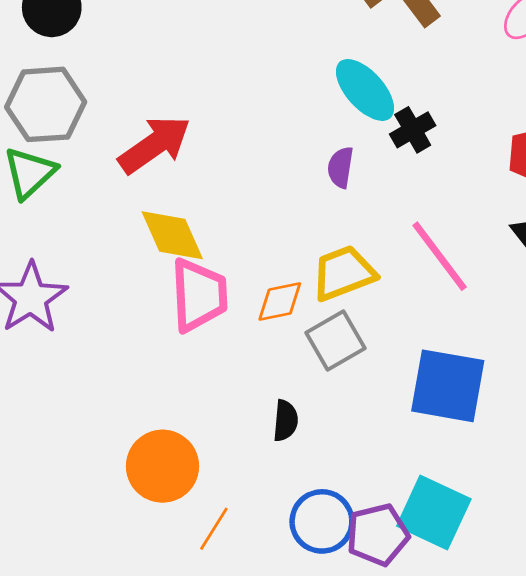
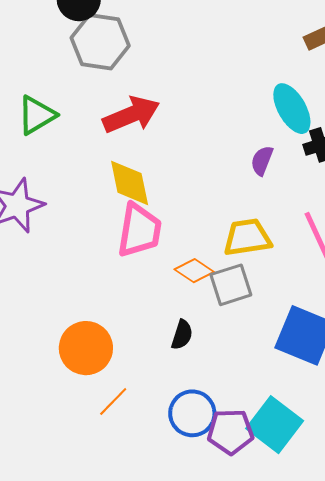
gray hexagon: (46, 104) -> (100, 42), moved
orange diamond: (280, 302) -> (194, 271), moved, turned 33

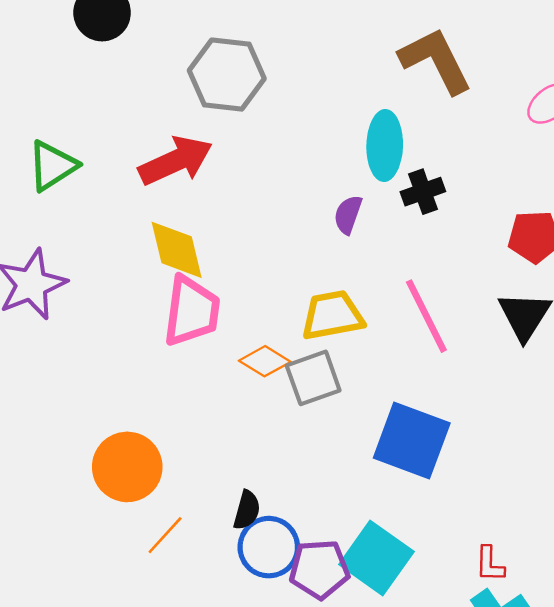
gray hexagon: (100, 42) -> (227, 75), moved
cyan ellipse: (292, 109) -> (385, 146), turned 33
black semicircle: (182, 335) -> (247, 510), moved

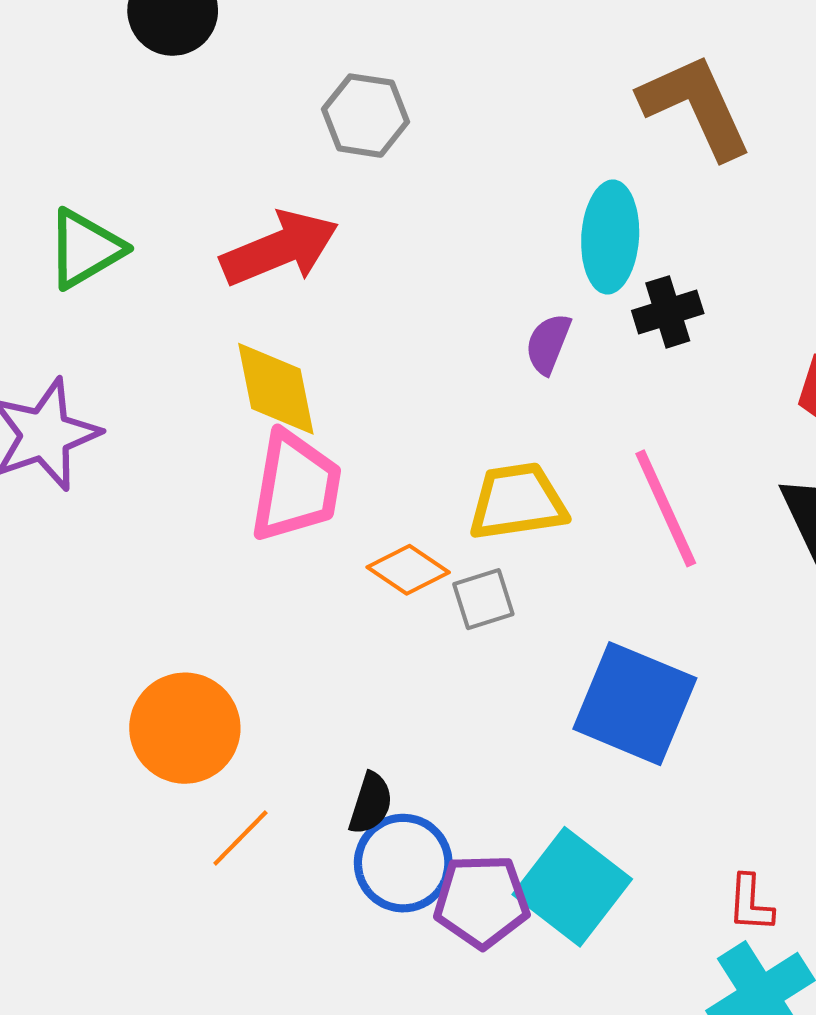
gray hexagon: (227, 75) -> (365, 116), size x0.7
gray square: (313, 378) -> (483, 599), size x0.7

